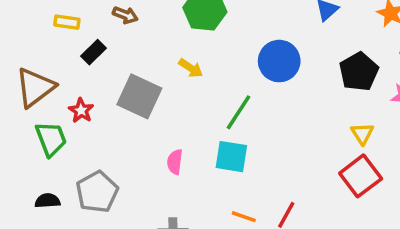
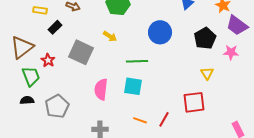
green line: (238, 112) -> (137, 61), turned 55
pink semicircle: (175, 162) -> (101, 89), size x1.5
red square: (361, 176) -> (194, 102), moved, turned 30
black semicircle: (47, 201) -> (27, 100), moved

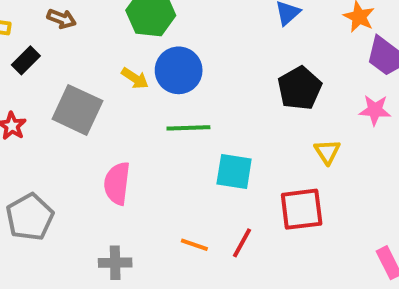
blue circle: (160, 32) -> (179, 70), moved
black pentagon: (205, 38) -> (300, 88), moved
cyan square: (133, 86) -> (234, 171), moved

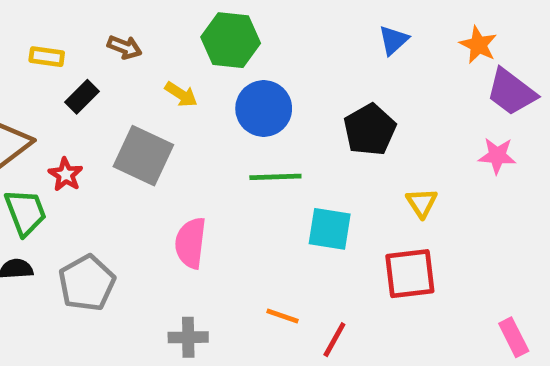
yellow arrow: (135, 78) -> (181, 94), moved
black pentagon: (300, 88) -> (370, 130), moved
yellow triangle: (327, 152) -> (422, 203), moved
red line: (242, 243) -> (334, 340), moved

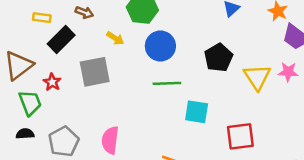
black rectangle: (82, 97) -> (61, 40), size x1.5
gray square: (143, 156) -> (95, 72), turned -36
yellow triangle: (422, 203) -> (257, 77), moved, size x1.6
pink semicircle: (191, 243) -> (110, 140), moved

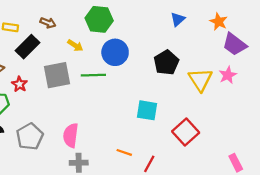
pink star: (288, 72) -> (228, 75), turned -30
green line: (167, 83) -> (93, 75), moved
red square: (240, 136) -> (186, 132), turned -35

